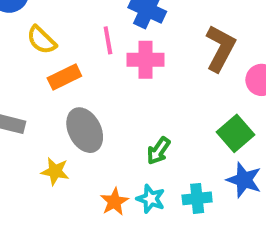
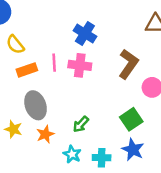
pink line: (108, 40) -> (54, 63), moved
orange star: (114, 202) -> (45, 134), moved

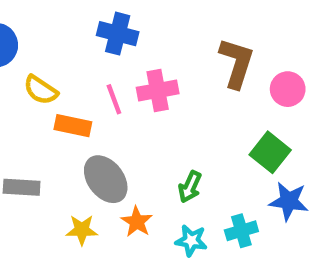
blue cross: (85, 34) -> (118, 34), moved
orange rectangle: (27, 70) -> (73, 126), turned 48

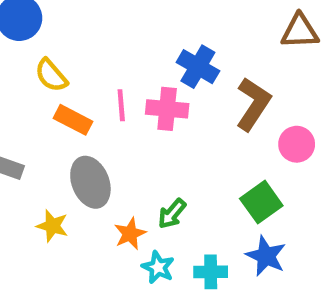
blue cross: (118, 34) -> (198, 67), moved
orange star: (137, 222) -> (130, 234), moved

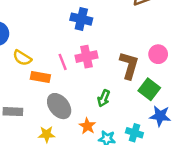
blue cross: (198, 67) -> (81, 19), moved
brown L-shape: (253, 104) -> (129, 65), moved
green arrow: (172, 214) -> (104, 98), moved
cyan cross: (211, 272) -> (134, 133), turned 35

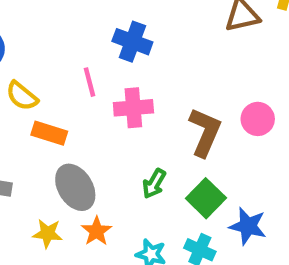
pink line: (63, 62) -> (90, 82), moved
green square: (149, 89) -> (206, 198), moved
orange star: (87, 126) -> (97, 231), moved

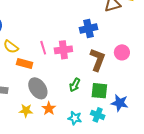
blue cross: (132, 42) -> (89, 28), moved, turned -30
pink line: (90, 82) -> (43, 48), moved
green square: (206, 198) -> (99, 91), turned -36

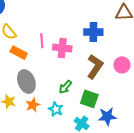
blue star: (120, 103) -> (107, 116), turned -30
cyan star: (75, 118) -> (56, 109), moved

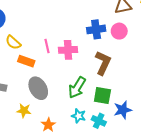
pink circle: (122, 65) -> (119, 31), moved
green arrow: (65, 87) -> (77, 88), size x1.5
orange star: (33, 105) -> (48, 125), moved
cyan star: (56, 109) -> (79, 116), moved

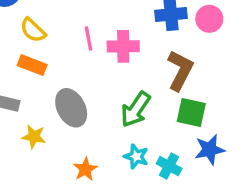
orange rectangle: (26, 61) -> (32, 65), moved
green square: (102, 95) -> (191, 113), moved
yellow star: (24, 111) -> (34, 137), moved

